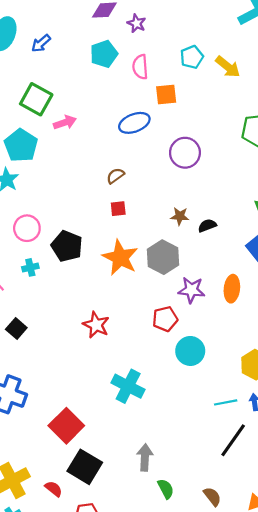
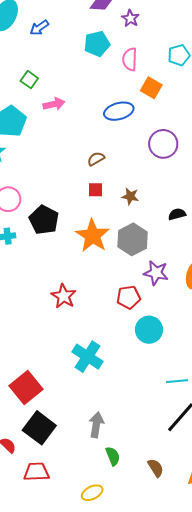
orange square: (166, 95) -> (151, 88), turned 30
green square: (36, 99) -> (29, 80), size x0.6
brown star: (180, 216) -> (130, 196), moved

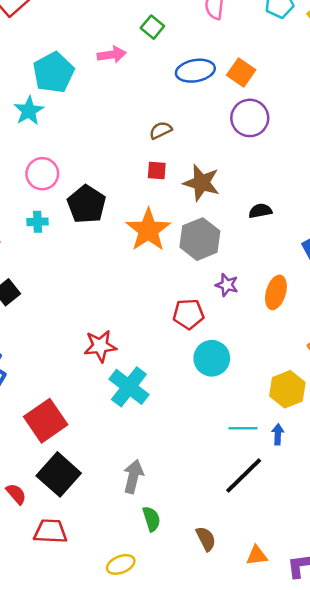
green square: (29, 80) -> (152, 27), moved
orange square: (151, 88) -> (241, 73), moved
brown star: (130, 196) -> (201, 183), size x1.6
purple star: (156, 273) -> (227, 285), size x0.7
red star: (64, 296) -> (100, 346), moved, turned 30

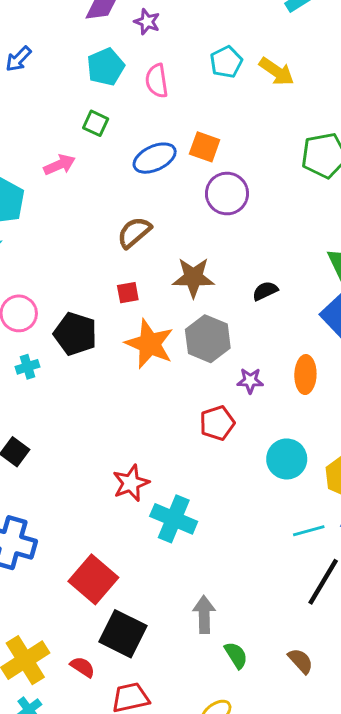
brown semicircle: (161, 130) -> (134, 232), size x1.4
red square: (157, 171) -> (128, 293), moved
cyan circle: (212, 358) -> (287, 459), moved

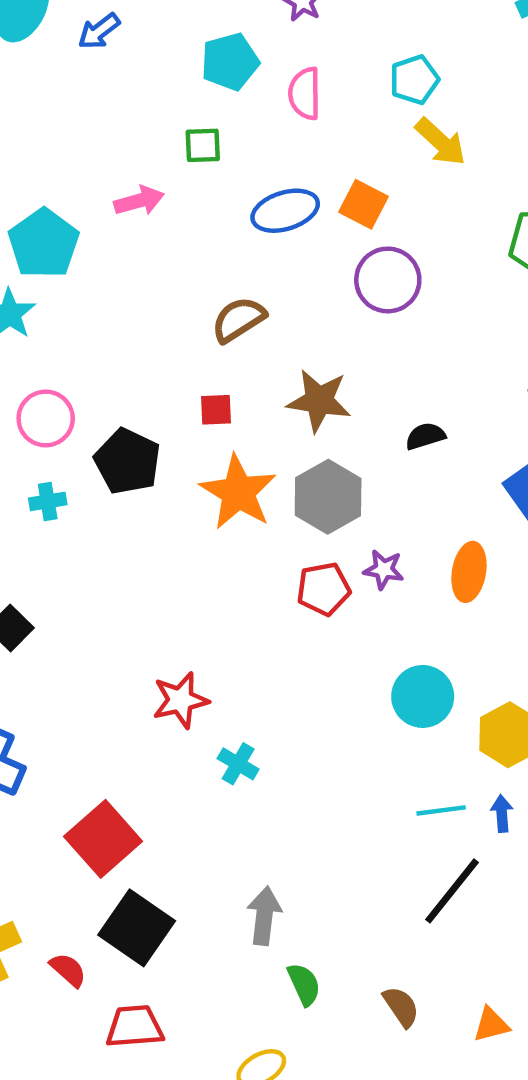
yellow arrow: (277, 71) -> (441, 142), moved
green square: (96, 123) -> (203, 145), turned -35
red pentagon: (217, 423) -> (324, 589), moved
cyan cross: (174, 519) -> (238, 764), size x0.6

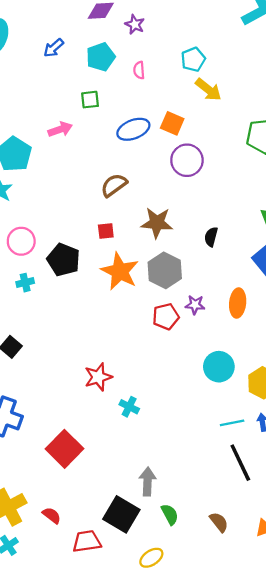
blue arrow: (99, 31) -> (54, 48), moved
pink semicircle: (305, 94) -> (139, 70), size x0.7
black semicircle: (425, 436) -> (211, 237), turned -54
black line: (452, 891) -> (240, 463), turned -60
black square: (137, 928) -> (121, 514), moved

